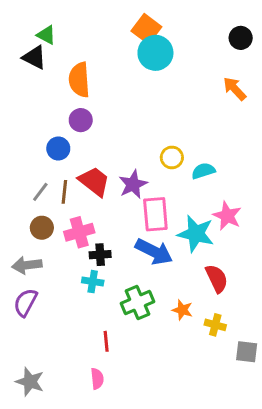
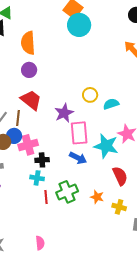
blue circle: (58, 148) -> (14, 136), moved
red trapezoid: (94, 181) -> (31, 100), moved
blue arrow: (154, 252) -> (78, 158), size x0.7
red line: (106, 341) -> (46, 197), moved

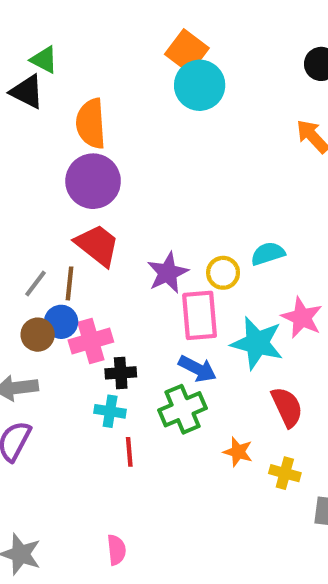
purple circle: (29, 70) -> (93, 181), size x1.6
yellow circle: (90, 95) -> (223, 273), moved
green cross: (67, 192) -> (183, 409), moved

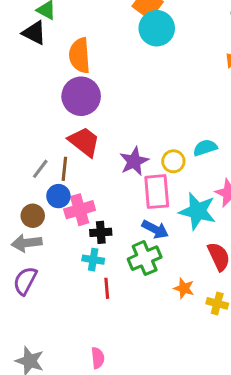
brown circle: (38, 335) -> (33, 216), moved

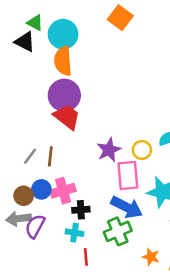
cyan circle: (157, 28) -> (63, 34), moved
red trapezoid: (84, 142) -> (67, 117), moved
blue circle: (58, 196) -> (41, 189), moved
blue arrow: (155, 229) -> (127, 207), size x1.4
purple semicircle: (25, 281) -> (35, 226), moved

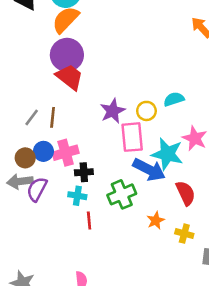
orange semicircle: (63, 61) -> (66, 20), turned 48
blue arrow: (127, 207) -> (149, 170), moved
orange star: (151, 257) -> (156, 220), turned 30

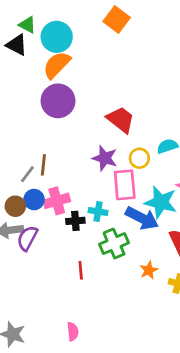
red trapezoid: (70, 77) -> (121, 120), moved
purple star: (113, 111) -> (105, 158), turned -30
gray line: (32, 117) -> (27, 174), moved
cyan cross: (77, 196) -> (98, 212), moved

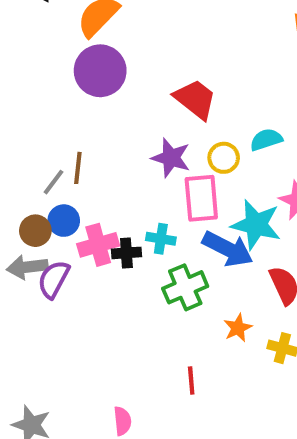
pink cross: (57, 201) -> (98, 245), moved
red line: (81, 270) -> (191, 380), moved

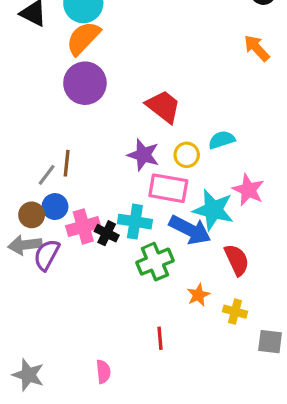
pink rectangle: (201, 198) -> (168, 188), turned -75
cyan cross: (161, 239) -> (135, 222), size x1.4
black cross: (126, 253) -> (107, 233), turned 30

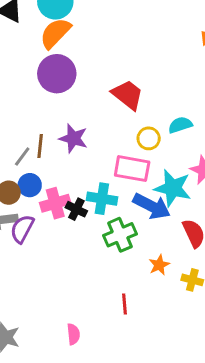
purple star: (143, 155) -> (73, 138), moved

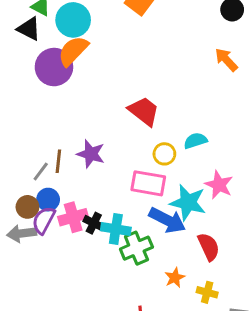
purple circle: (57, 74) -> (54, 67), moved
cyan cross: (102, 199) -> (116, 229), moved
purple semicircle: (22, 229) -> (44, 220), moved

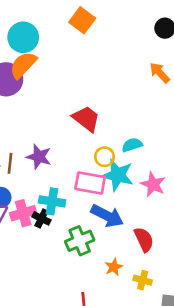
cyan star: (188, 203) -> (118, 175), moved
cyan cross: (116, 229) -> (52, 201), moved

